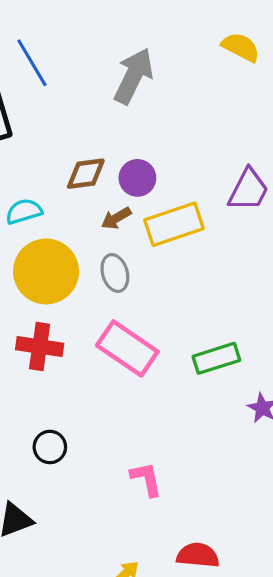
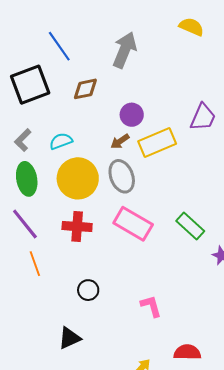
brown diamond: (86, 174) -> (85, 89), moved
gray ellipse: (115, 273) -> (122, 176), size x1.4
green rectangle: (216, 358) -> (190, 226), turned 64

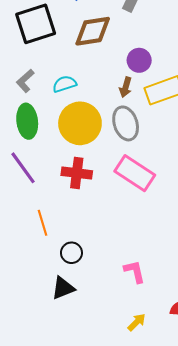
brown diamond: (85, 89) -> (93, 31), size x1.4
brown arrow: (120, 141) -> (126, 87), turned -42
orange line: (35, 264) -> (43, 223), moved
black circle: (88, 290) -> (71, 253), moved
pink L-shape: (151, 306) -> (135, 272), moved

